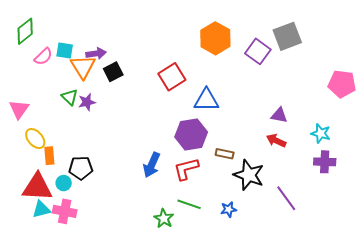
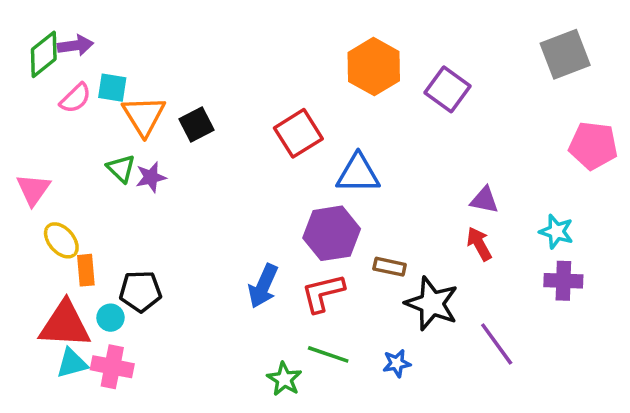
gray square: (287, 36) -> (565, 54), moved
purple arrow: (96, 54) -> (75, 46), moved
red arrow: (276, 141) -> (479, 244), turned 36

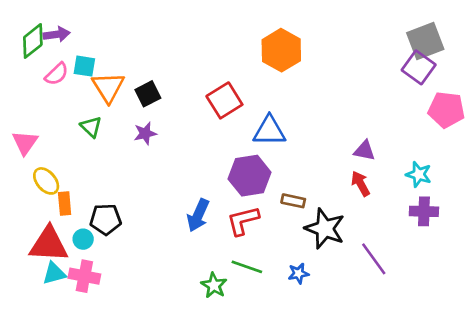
purple square: (448, 89) -> (419, 67), moved
purple star: (151, 177) -> (145, 133), moved

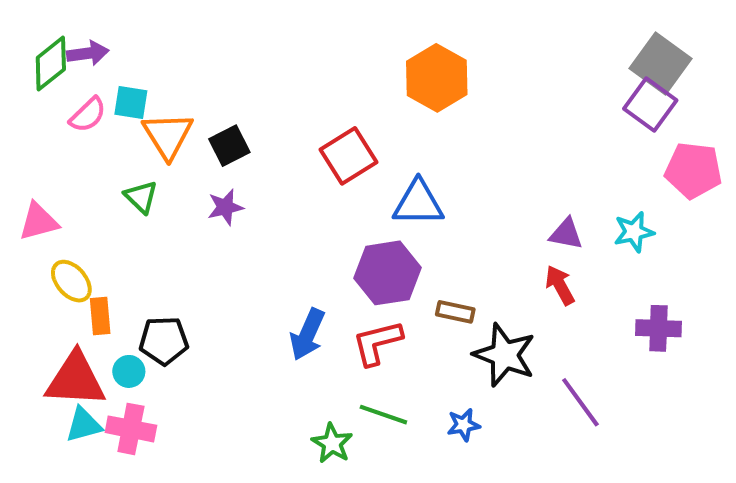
gray square: (425, 41) -> (661, 63), turned -33
pink triangle: (25, 143) -> (39, 222), turned 40
cyan star: (419, 174) -> (634, 232), moved, turned -30

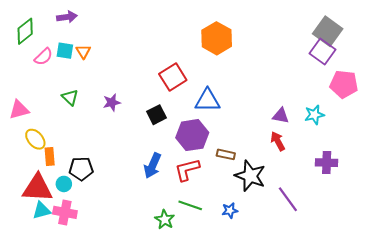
purple arrow: (88, 53) -> (67, 17), moved
orange triangle: (168, 135) -> (83, 52), moved, size x0.6
black square: (229, 146) -> (157, 115), moved

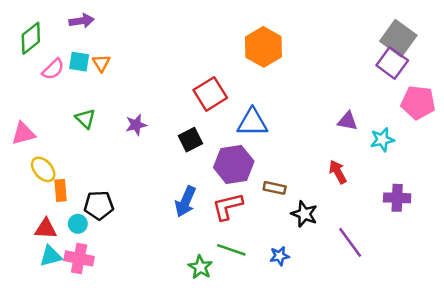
purple triangle: (281, 116) -> (348, 121), moved
black star: (250, 176) -> (304, 214), size x0.7
red triangle: (37, 188) -> (46, 229), size x0.6

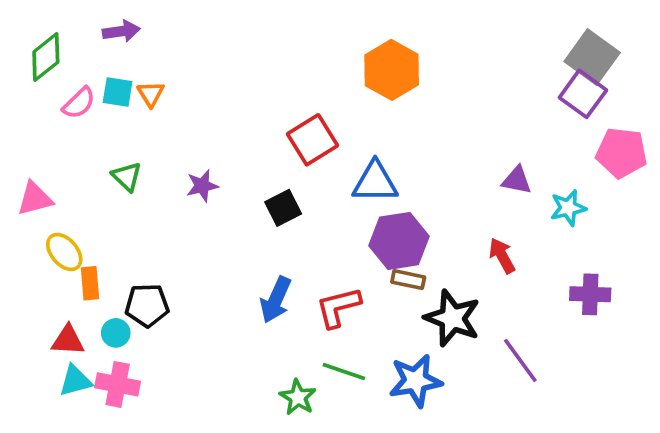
purple hexagon: (234, 164) -> (399, 241), moved
black star: (304, 214) -> (452, 318), size x1.4
blue star: (280, 256) -> (416, 381), size x1.8

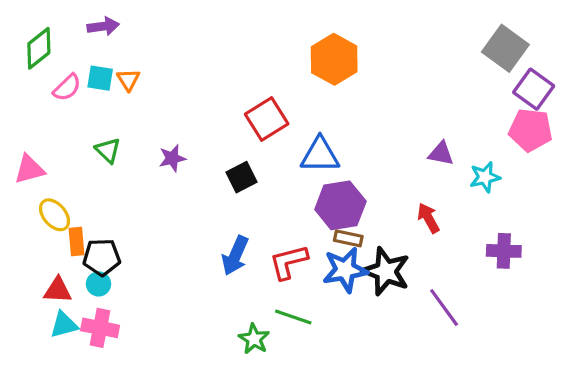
purple square: (583, 94) -> (534, 89), moved
black pentagon: (147, 305) -> (102, 257), moved
blue star: (416, 381) -> (345, 270), moved

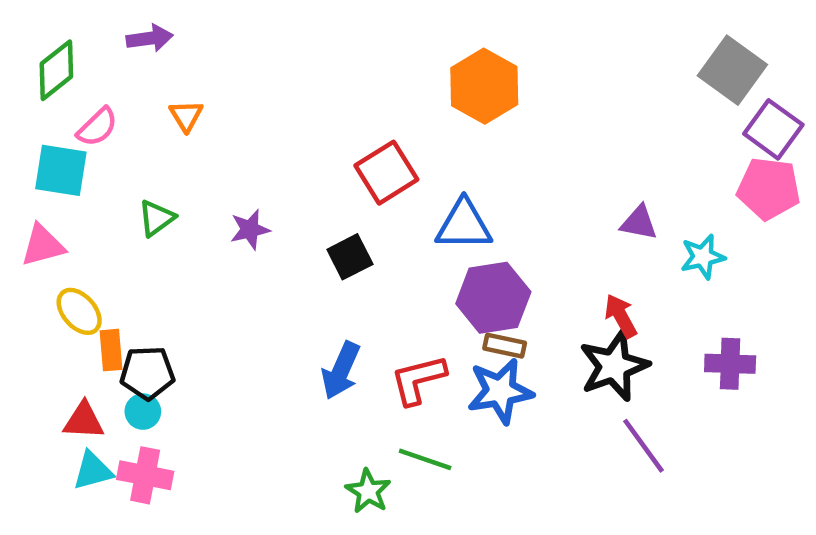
cyan square: (100, 78) -> (61, 170), moved, size x1.4
green triangle: (108, 150) -> (157, 218), turned 40
black star: (386, 271) -> (614, 366), moved, turned 30

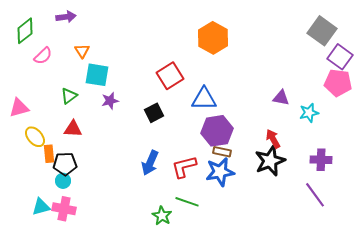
cyan square: (61, 170) -> (97, 75), moved
red triangle: (84, 421) -> (73, 129), moved
purple line: (644, 446) -> (315, 195), moved

